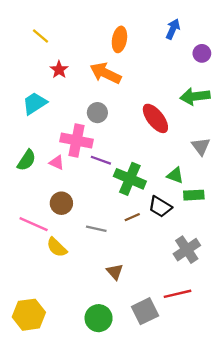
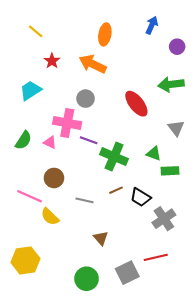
black trapezoid: (160, 207) -> (140, 197), moved
yellow hexagon: (29, 315) -> (25, 260), moved

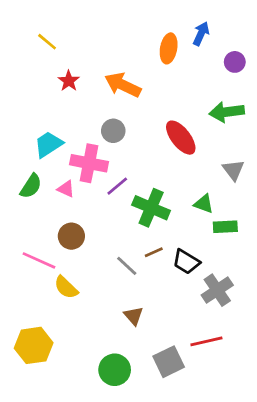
orange ellipse: (105, 34) -> (169, 48), moved
cyan trapezoid: (31, 90) -> (48, 144), moved
purple line: (89, 140) -> (117, 186), turned -60
gray line: (84, 200) -> (127, 266), moved, turned 30

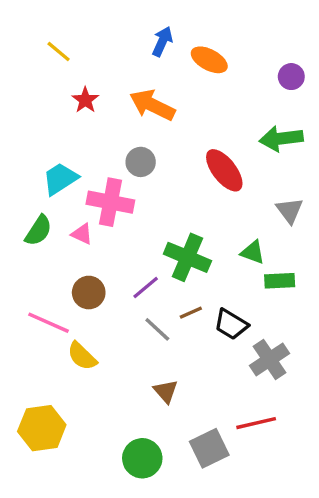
blue arrow: (201, 34) -> (162, 41), moved
orange ellipse: (169, 48) -> (209, 60), turned -72
purple line: (117, 186) -> (146, 288), moved

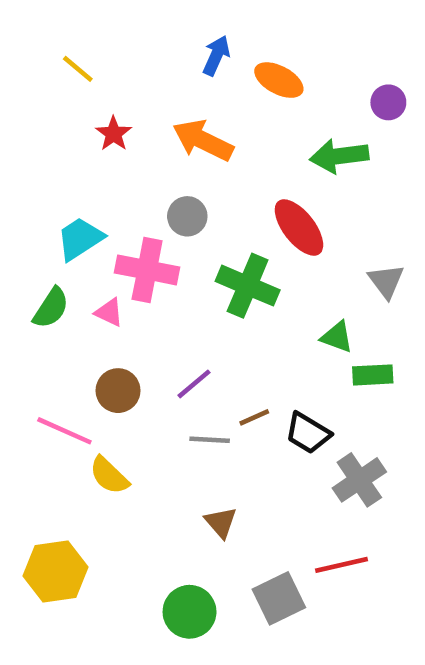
green arrow: (281, 139) -> (339, 156), moved
green cross: (187, 257) -> (248, 286), moved
gray line: (157, 329) -> (210, 440), turned -40

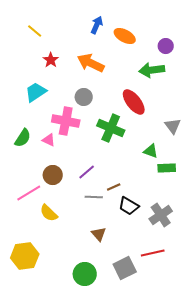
purple circle: (388, 102) -> (166, 46), moved
cyan trapezoid: (80, 239) -> (36, 92), moved
pink line: (64, 431) -> (29, 193), turned -55
black trapezoid: (308, 433) -> (129, 206), moved

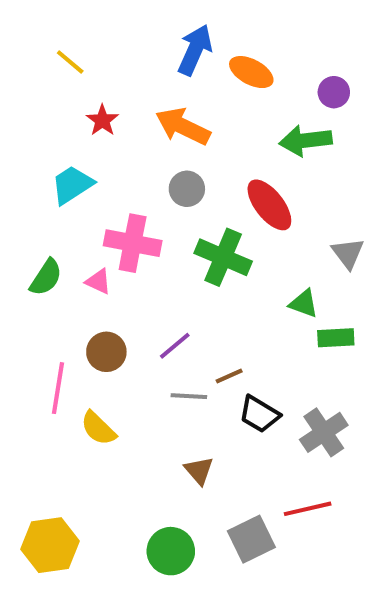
blue arrow: (97, 25) -> (195, 50), size x1.4
gray circle: (84, 97) -> (187, 189), moved
pink line: (29, 193) -> (58, 388), turned -50
yellow hexagon: (25, 256) -> (50, 545), moved

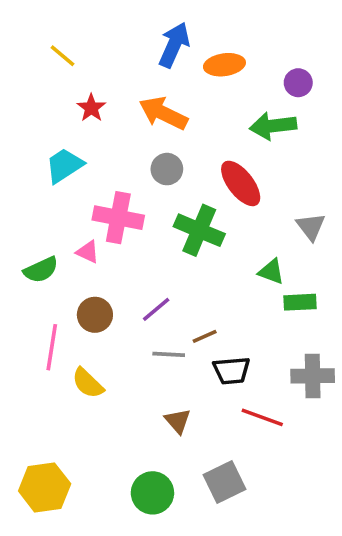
orange ellipse: (251, 72) -> (224, 65), turned -36
green semicircle: (46, 277) -> (41, 270), moved, turned 32
black trapezoid: (259, 414) -> (232, 371), turned -36
gray cross: (324, 432) -> (313, 376), moved, turned 33
red line: (308, 509) -> (262, 417), moved, turned 33

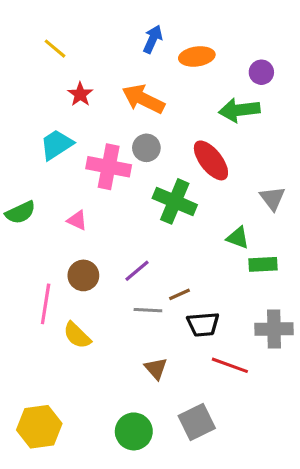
blue arrow: (174, 45) -> (153, 39), size x0.7
pink cross: (118, 218) -> (109, 167), moved
green semicircle: (41, 270) -> (20, 212), moved

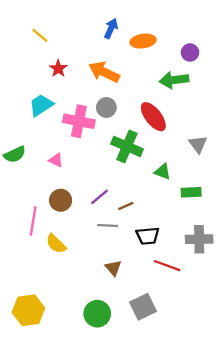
green triangle: (238, 238) -> (163, 172), moved
brown line: (179, 294) -> (126, 206), moved

